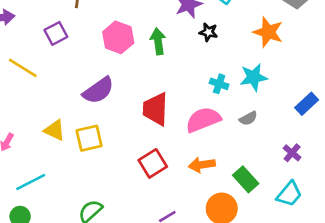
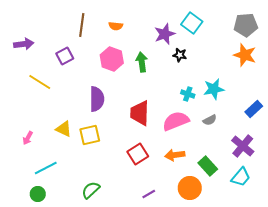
orange star: (268, 32) -> (245, 55), moved
purple semicircle: (98, 90) -> (97, 99), turned -55
purple cross: (292, 153) -> (243, 146), size x1.6

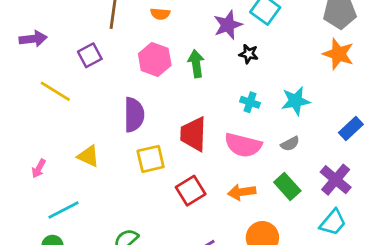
cyan cross: (188, 94) -> (250, 102), moved
pink semicircle: (176, 121) -> (243, 145), turned -144
yellow square: (90, 135) -> (151, 159), moved
green rectangle: (208, 166) -> (287, 187), moved

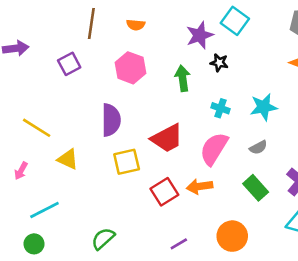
green arrow: (196, 64) -> (183, 78), moved
yellow line: (55, 91) -> (37, 128), moved
red trapezoid: (193, 134) -> (167, 138), turned -120
pink semicircle: (243, 145) -> (214, 149), turned 108
orange arrow: (242, 192) -> (200, 187), moved

